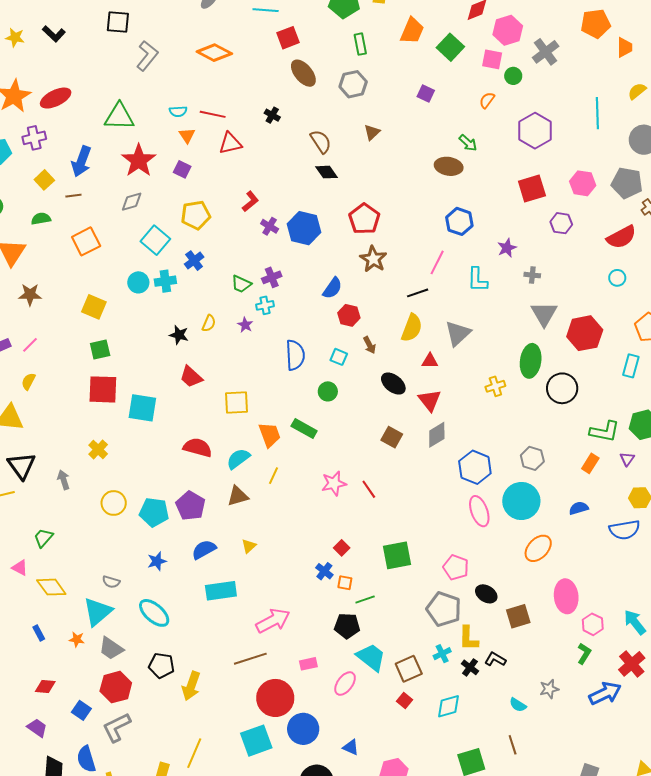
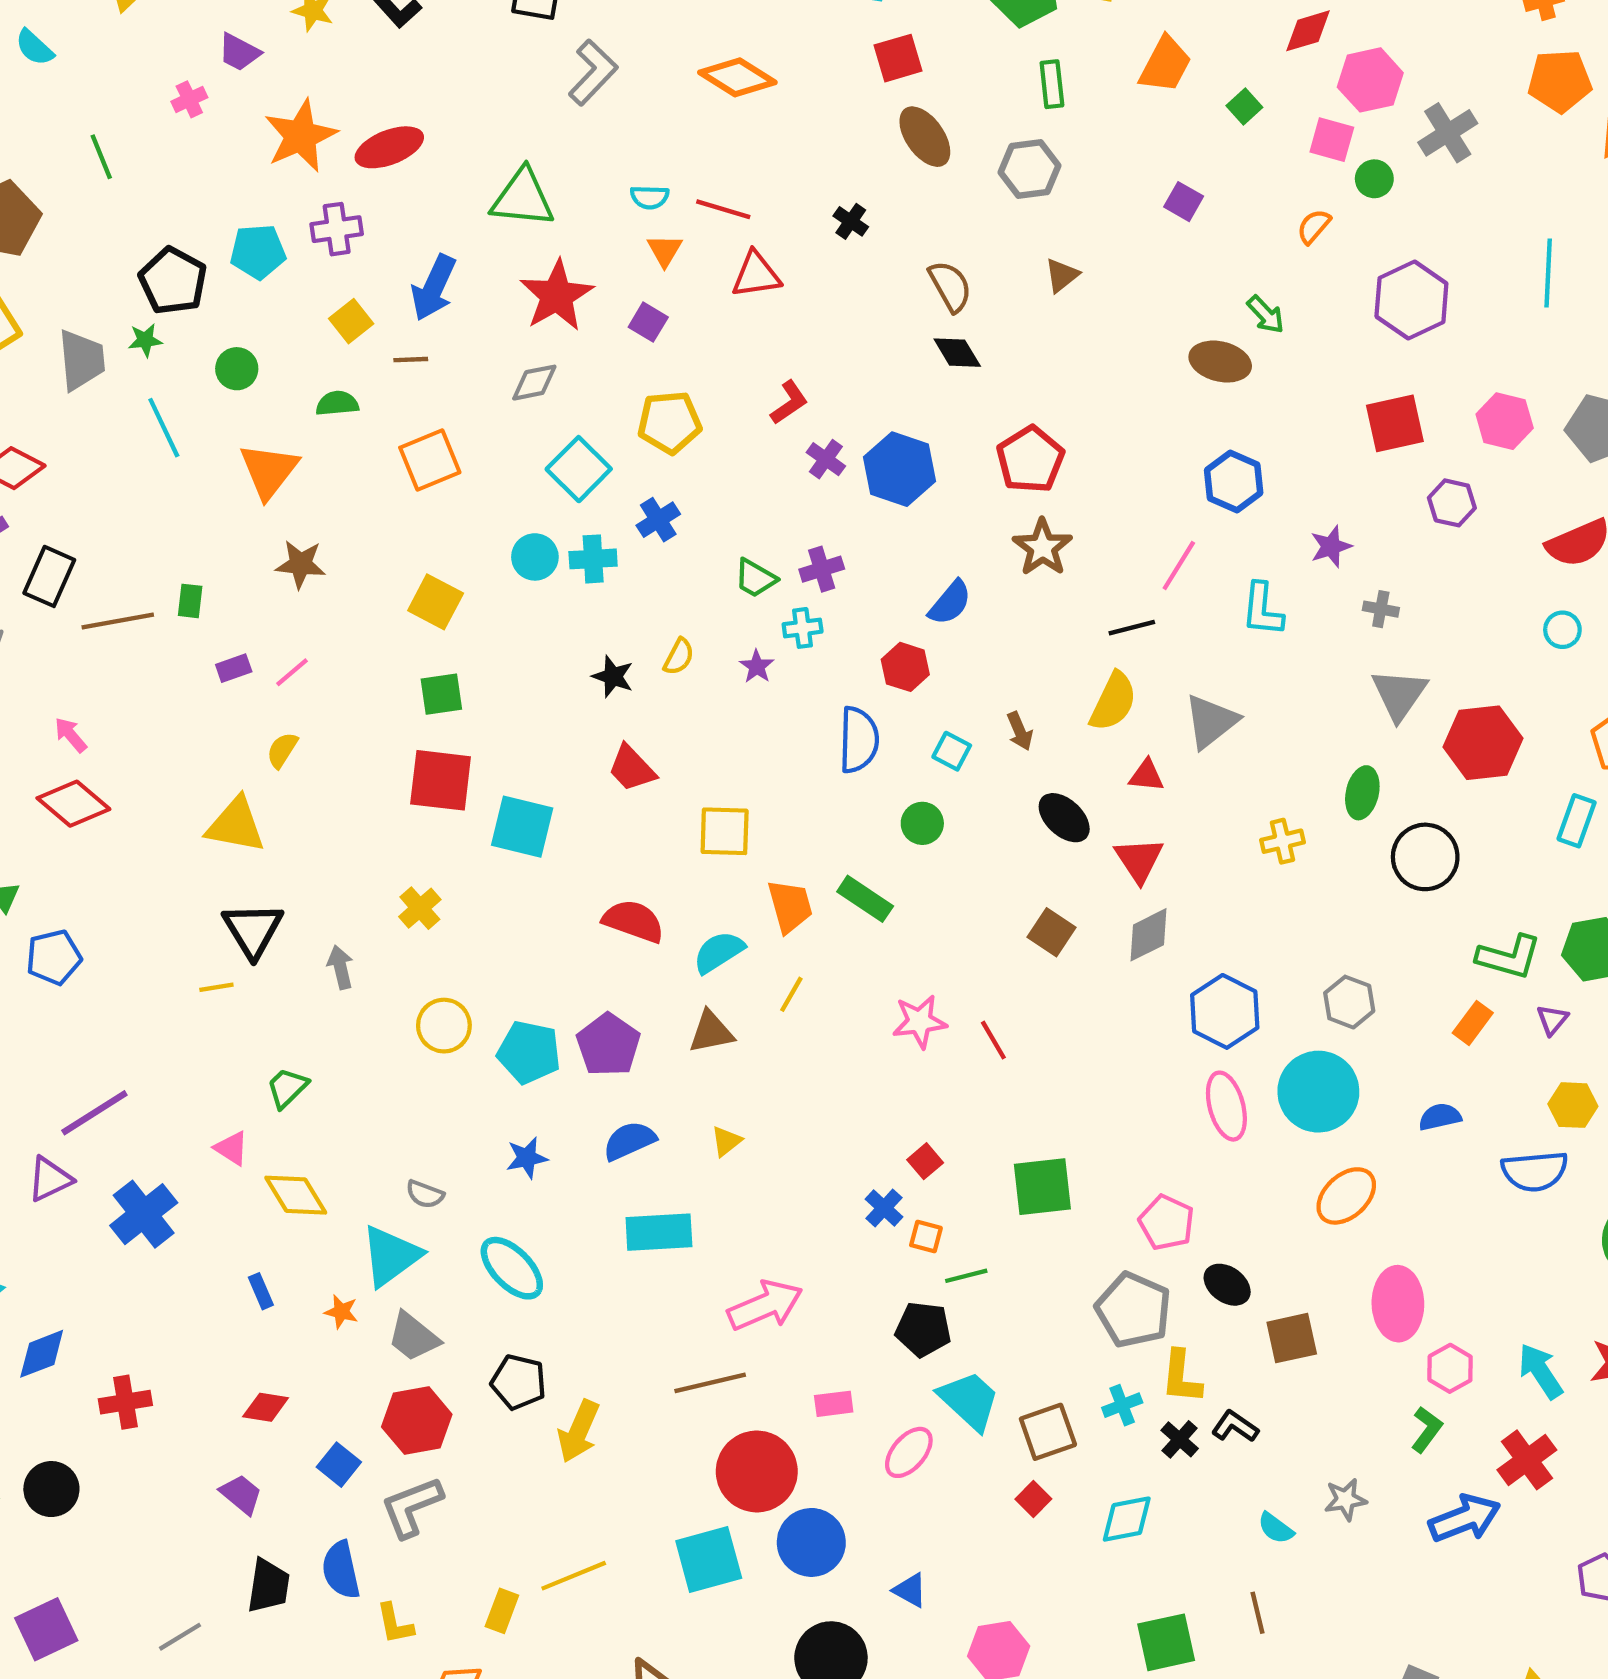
green square: (450, 47) -> (1244, 107), size x0.6
red hexagon: (349, 315) -> (905, 667), moved
green ellipse: (531, 361) -> (1362, 793), size x0.7
yellow line: (194, 753) -> (574, 1576), turned 40

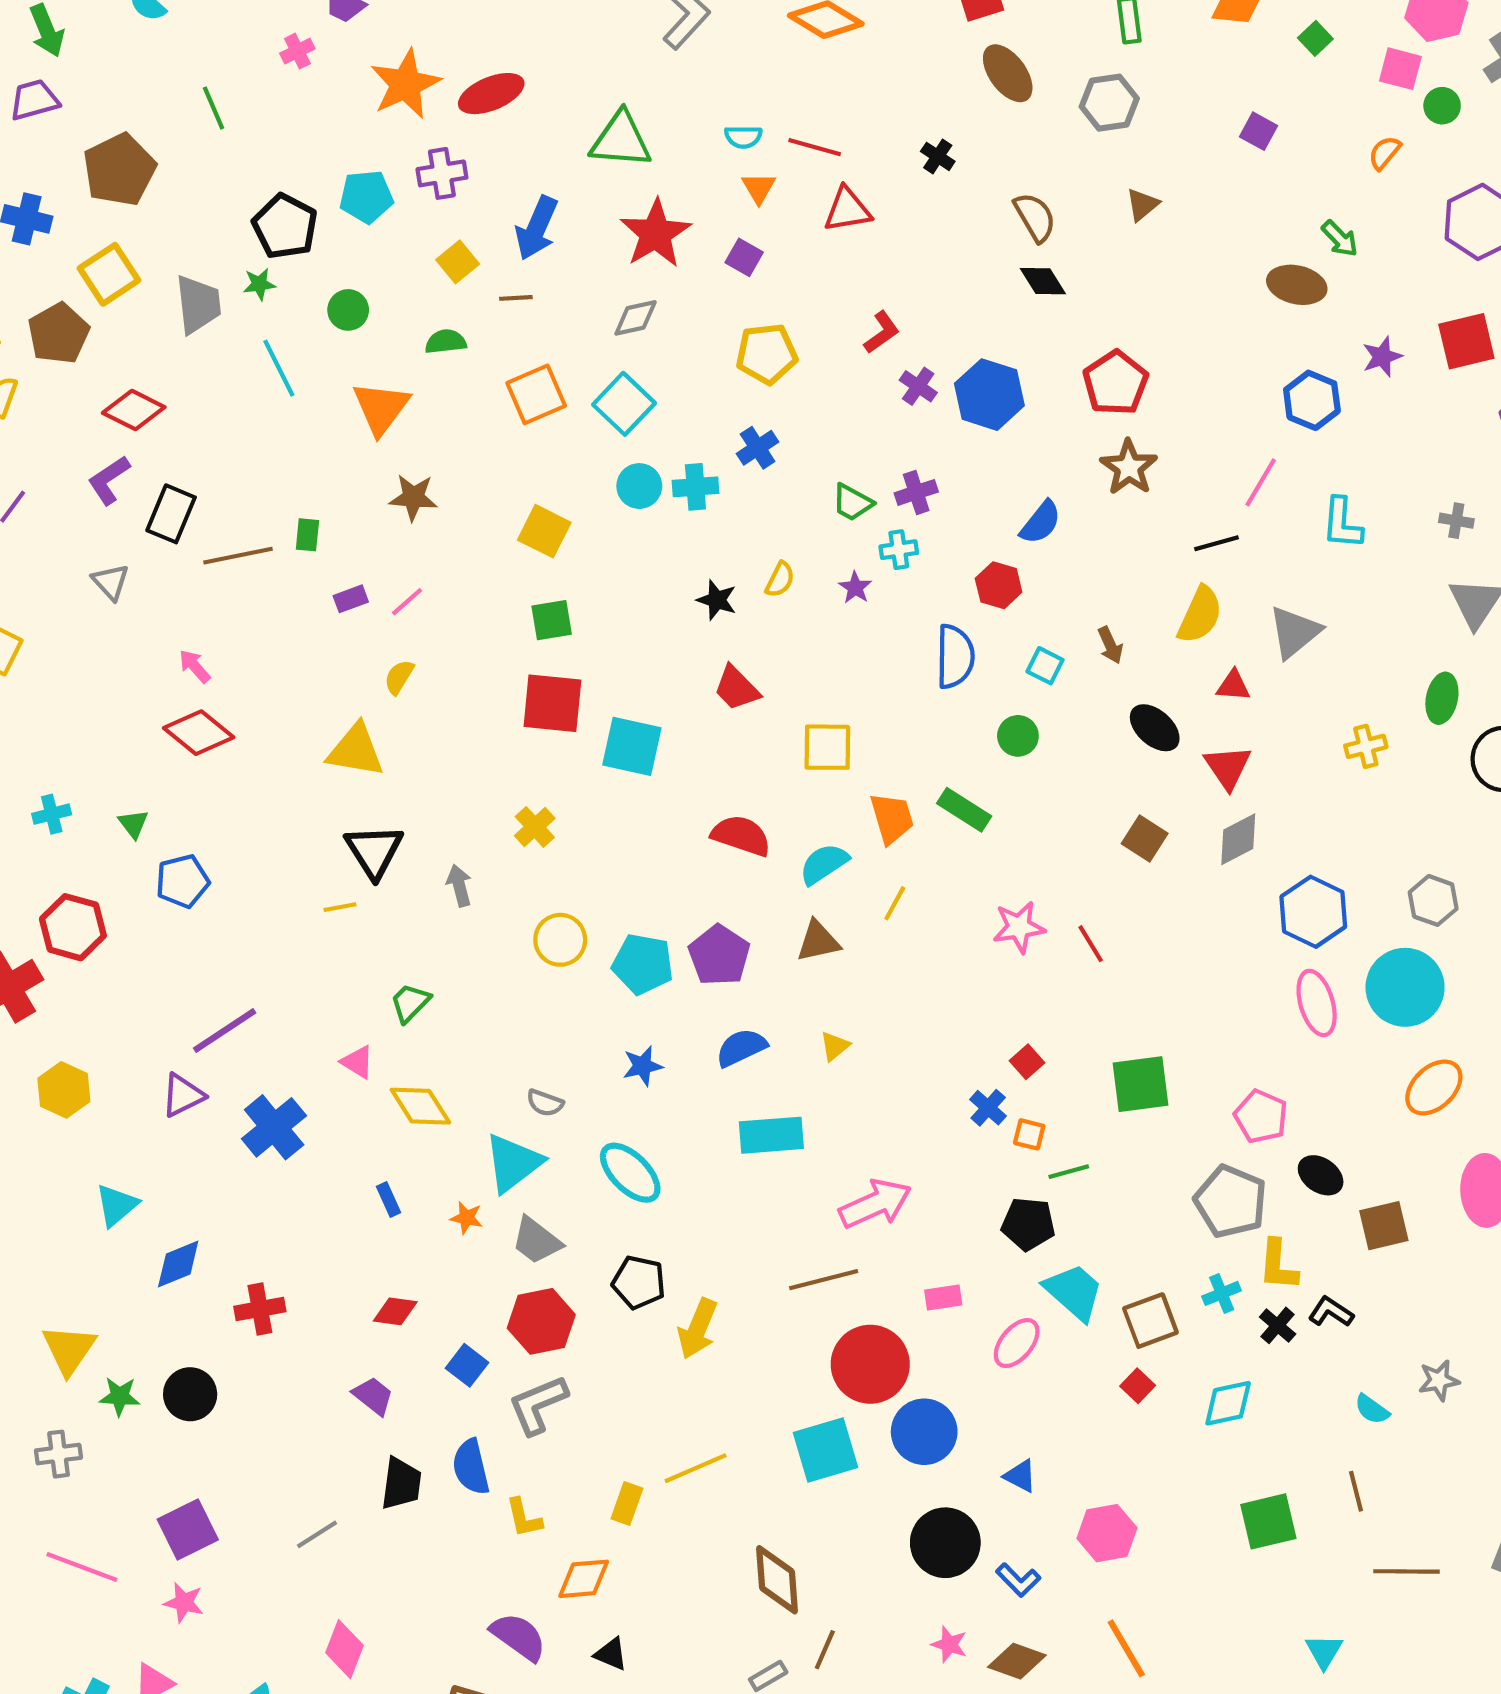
cyan square: (579, 469) -> (624, 404), moved
purple star: (1331, 546) -> (1382, 357), moved

